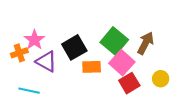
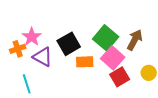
cyan line: (29, 91) -> (27, 84), turned 60

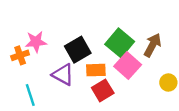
pink star: (32, 37) -> (36, 42), turned 30
purple triangle: (43, 57) -> (63, 75), moved
red square: (120, 77) -> (103, 90), moved

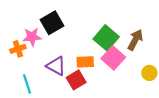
black square: (78, 50) -> (52, 23), moved
red square: (103, 90) -> (76, 80), moved

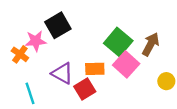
orange cross: (18, 49) -> (20, 54), turned -35

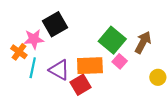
pink square: (126, 64) -> (120, 61), size x0.6
orange rectangle: (95, 69) -> (90, 66), size x1.4
cyan line: (30, 93) -> (33, 68), moved, turned 30

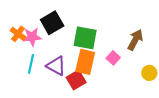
green square: (112, 40) -> (85, 38), moved, turned -30
orange cross: (19, 52) -> (18, 34), moved
orange rectangle: (90, 66) -> (85, 62), turned -75

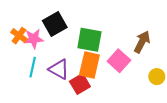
pink square: (113, 58) -> (119, 61), size x1.5

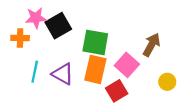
orange cross: (19, 36) -> (20, 38), turned -35
pink star: (34, 39) -> (36, 18), moved
red square: (80, 84) -> (117, 91), moved

